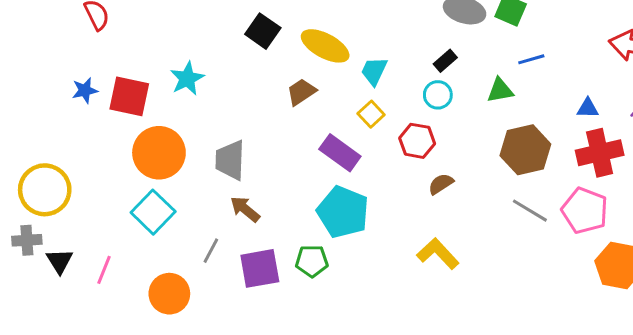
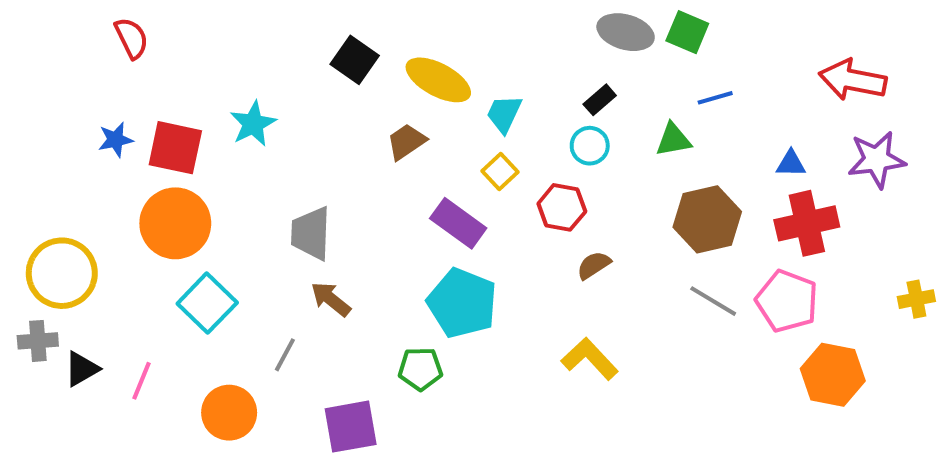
orange circle: (159, 153) -> (175, 223), moved
black triangle: (60, 261) -> (82, 369), turned 32
purple square: (260, 268) -> (351, 427), moved

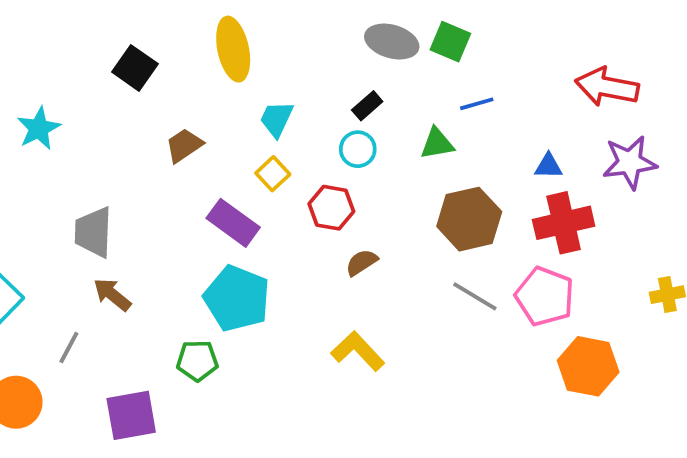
yellow ellipse: (438, 80) -> (233, 49), moved, turned 50

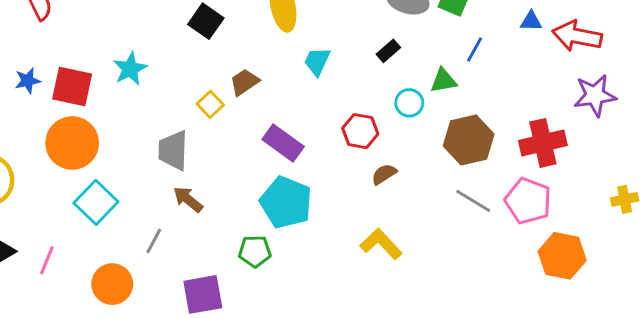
blue line: (477, 104) -> (475, 49), turned -45
cyan circle: (358, 149) -> (409, 103), moved
blue triangle: (548, 166) -> (531, 21), moved
yellow square: (273, 174) -> (210, 104), moved

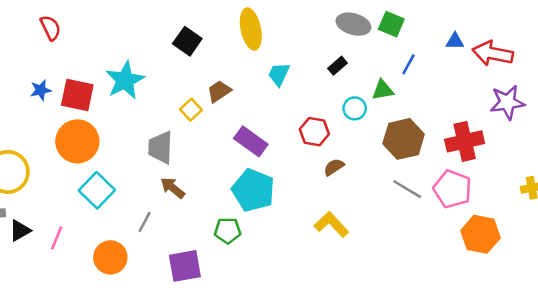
cyan star: (130, 69) -> (125, 80), size x1.4

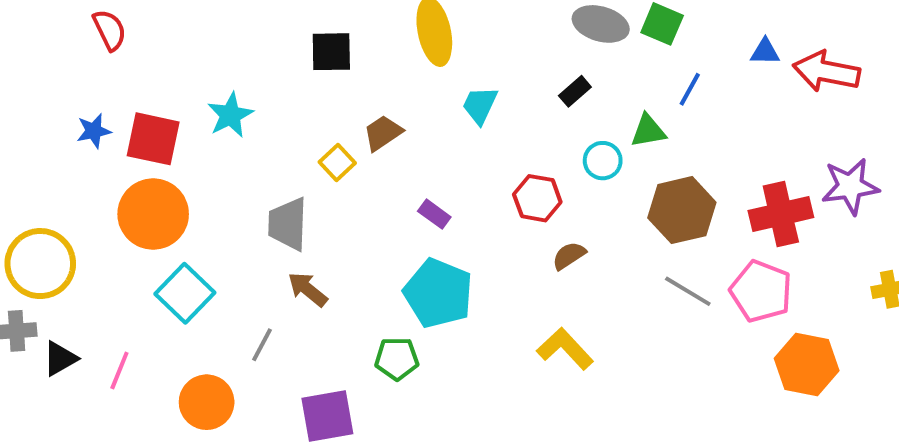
black square: (187, 41) -> (331, 52), turned -36
cyan star: (125, 80) -> (230, 115), size x0.7
purple star: (507, 102) -> (850, 186), moved
purple rectangle: (251, 141) -> (434, 214), size x0.6

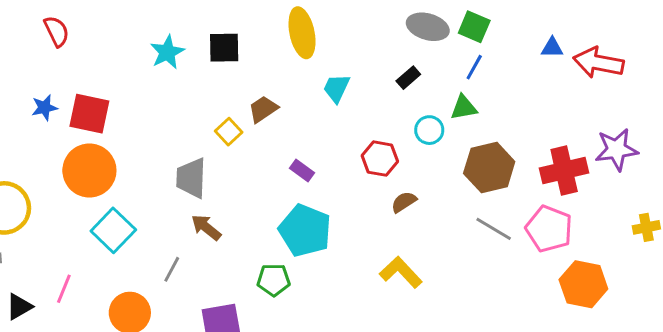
blue line: (690, 89) -> (474, 67), moved
cyan star: (230, 115) -> (167, 52), moved
black triangle: (60, 359) -> (19, 307), moved

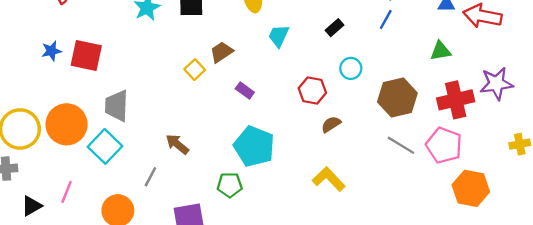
green triangle: (464, 108) -> (441, 51), moved
orange circle: (89, 170) -> (67, 124), moved
purple rectangle: (302, 170) -> (245, 91), moved
gray trapezoid: (191, 178) -> (117, 106), moved

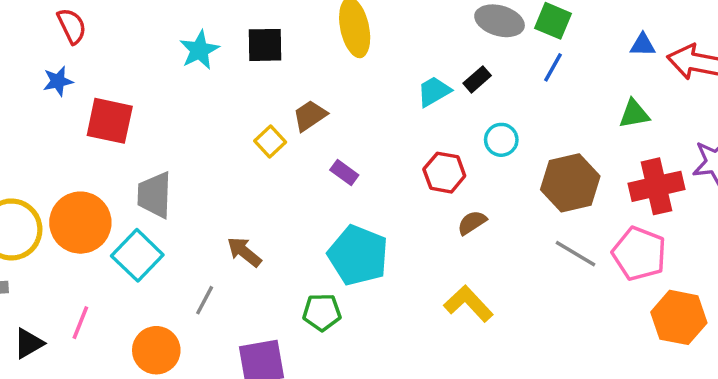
cyan trapezoid: (279, 36) -> (434, 91), moved, turned 35
blue star: (51, 51) -> (58, 81), moved

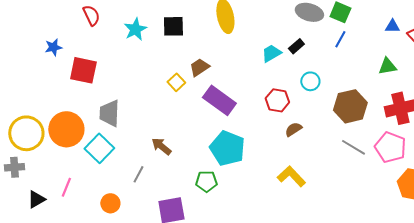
red semicircle: (72, 26) -> (91, 15), moved
purple rectangle: (344, 173) -> (219, 100), size x2.0
orange circle: (156, 350) -> (110, 203), size x0.7

